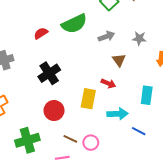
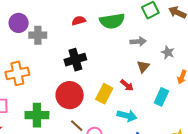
cyan rectangle: (147, 95) -> (161, 97), moved
red circle: (54, 111) -> (70, 95), size x1.4

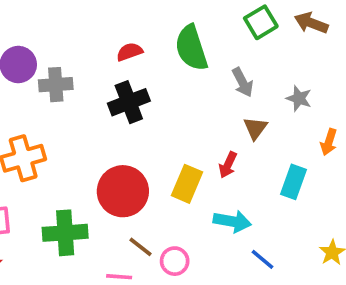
green semicircle: (112, 21) -> (191, 48), turned 85
gray arrow: (138, 41) -> (243, 82), turned 70
black cross: (75, 60) -> (129, 102), moved
red arrow: (127, 85) -> (228, 165), turned 80

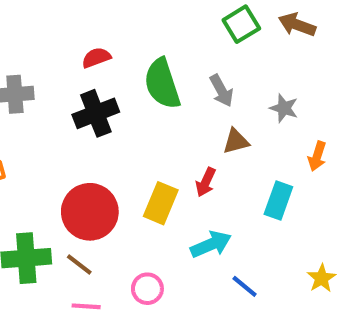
green semicircle: (191, 48) -> (162, 84), moved
brown triangle: (255, 128) -> (236, 141), turned 40
cyan arrow: (232, 221) -> (211, 244), turned -33
brown line: (140, 247) -> (79, 265), moved

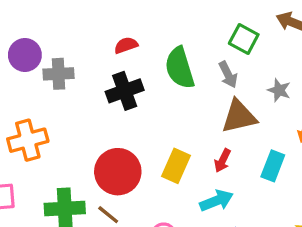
green square: (241, 24) -> (244, 39), moved, turned -32
brown triangle: (236, 141) -> (239, 117), size x1.6
red arrow: (206, 182) -> (222, 161), moved

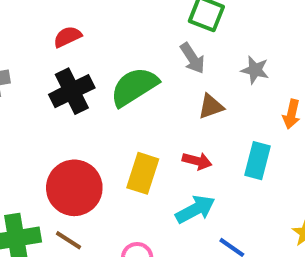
green semicircle: (180, 68) -> (134, 87), moved, turned 81
brown triangle: (239, 117) -> (211, 106), size x0.6
red arrow: (222, 161) -> (197, 161), turned -95

